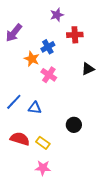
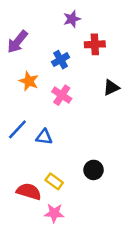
orange star: (32, 59) -> (29, 81), moved
black circle: (74, 125) -> (94, 170), moved
red semicircle: (20, 139) -> (29, 192), moved

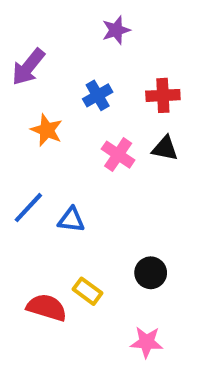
red cross: (95, 44) -> (163, 95), moved
black triangle: (111, 87) -> (165, 148), moved, turned 36
pink cross: (62, 95) -> (118, 155), moved
pink star: (54, 213) -> (147, 342), moved

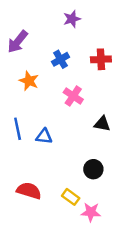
black triangle: (165, 148) -> (102, 124), moved
blue line: (28, 208) -> (18, 129), turned -55
yellow rectangle: (87, 291) -> (71, 197), moved

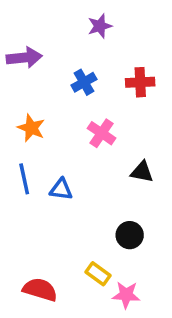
purple arrow: (18, 42) -> (24, 58), turned -135
orange star: (29, 81) -> (31, 128), moved
red semicircle: (29, 191) -> (40, 290), moved

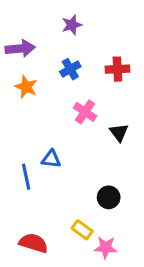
purple star: (100, 26) -> (72, 25), moved
orange star: (31, 128) -> (26, 87), moved
black triangle: (142, 172) -> (119, 132), moved, turned 42
blue line: (24, 179) -> (26, 177), moved

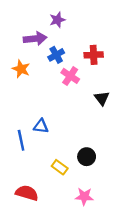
purple arrow: (20, 48) -> (35, 39), moved
pink cross: (85, 112) -> (70, 76), moved
black triangle: (119, 132) -> (102, 98), moved
yellow rectangle: (82, 230) -> (60, 167), moved

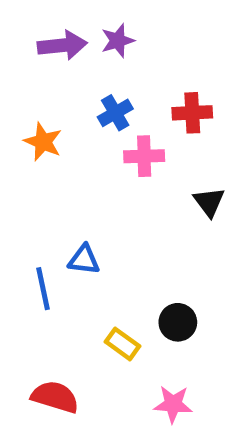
purple arrow: (35, 39) -> (62, 45), moved
pink cross: (70, 76) -> (144, 156), turned -36

